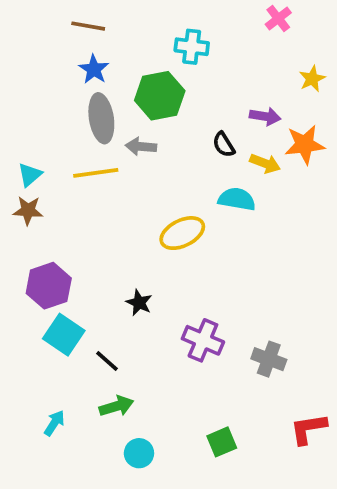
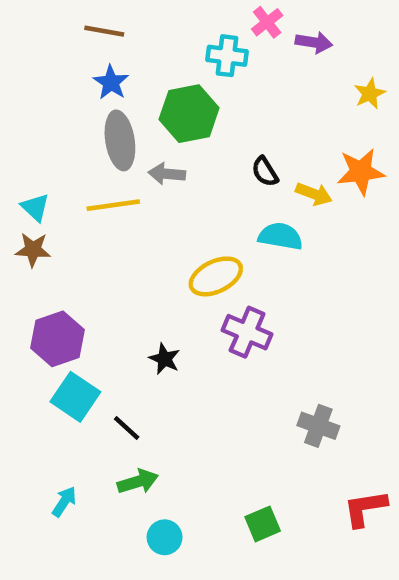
pink cross: (278, 19) -> (267, 22), moved
purple arrow: (265, 116) -> (314, 42), moved
cyan triangle: (30, 175) -> (35, 207), turned -36
purple cross: (203, 340) -> (247, 332), moved

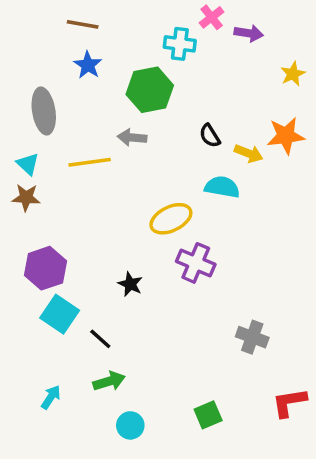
gray ellipse: (120, 140) -> (44, 111), moved

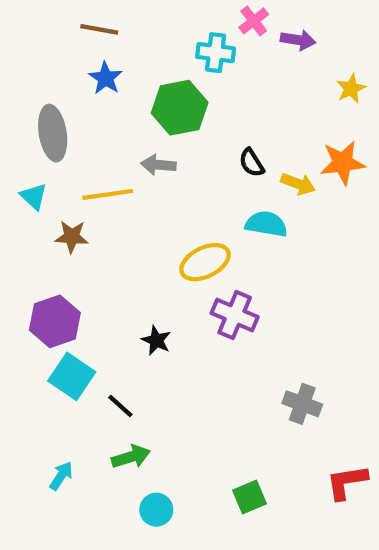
brown star: (26, 198) -> (72, 237), moved

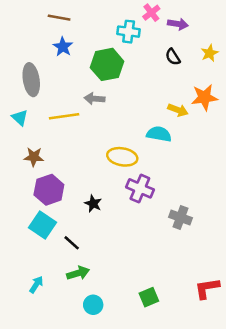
black semicircle: (252, 163) -> (173, 57), moved
brown star: (72, 237) -> (34, 157), moved
yellow ellipse: (205, 262) -> (122, 157), turned 36
purple hexagon: (55, 321) -> (49, 190), moved
gray cross: (302, 404) -> (180, 217), moved

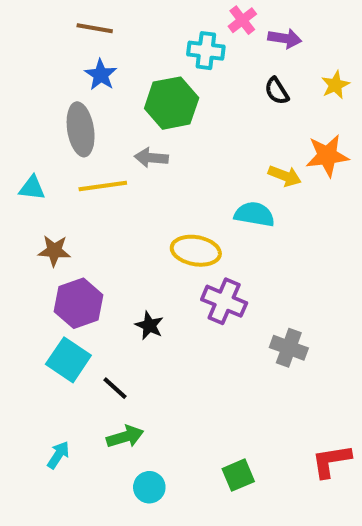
gray ellipse: (31, 80) -> (81, 129), moved
cyan triangle: (20, 118) -> (32, 188), turned -36

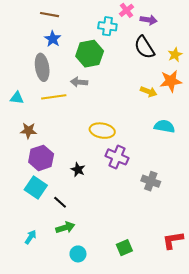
yellow star: (335, 85) -> (175, 55), moved
black semicircle: (277, 91) -> (144, 47), size x1.6
cyan semicircle: (254, 214) -> (164, 126), moved

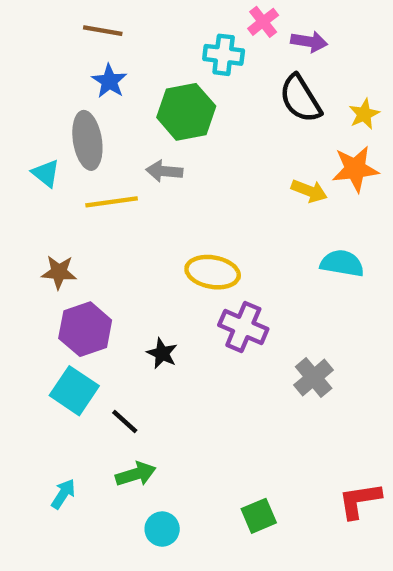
cyan triangle: (17, 98) -> (46, 173), moved, turned 32
gray cross: (151, 181) -> (314, 378), turned 30

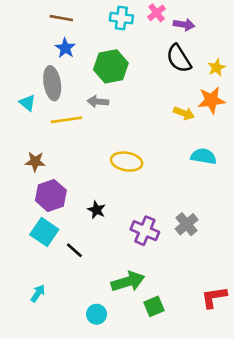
cyan cross: (224, 55) -> (121, 18), moved
purple cross: (243, 327) -> (145, 231), moved
green arrow: (136, 474) -> (128, 282), moved, size x1.4

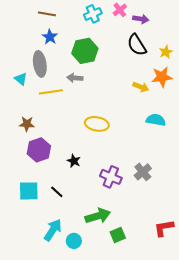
cyan cross: (121, 18) -> (93, 14), turned -30
cyan square: (44, 232) -> (29, 191), moved, turned -35
cyan arrow: (38, 293) -> (53, 230), moved, size x1.6

